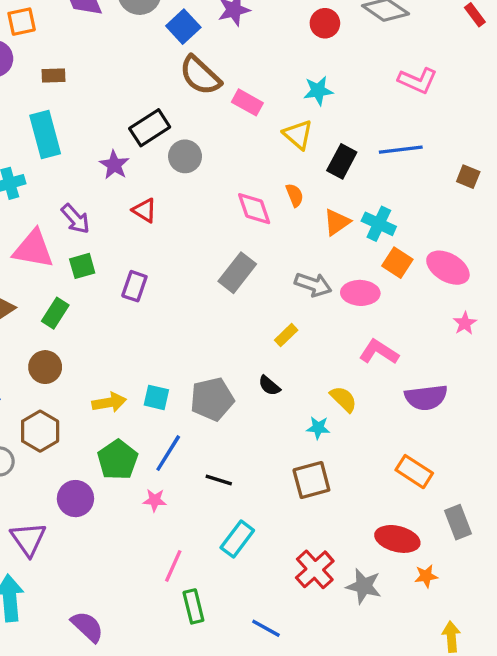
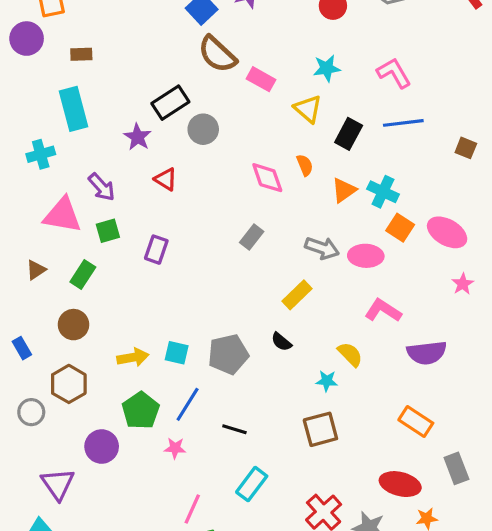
pink L-shape: (418, 81) -> (394, 73), moved, turned -144
gray rectangle: (237, 273) -> (252, 237), size x0.7
yellow rectangle: (286, 335) -> (297, 295), size x1.4

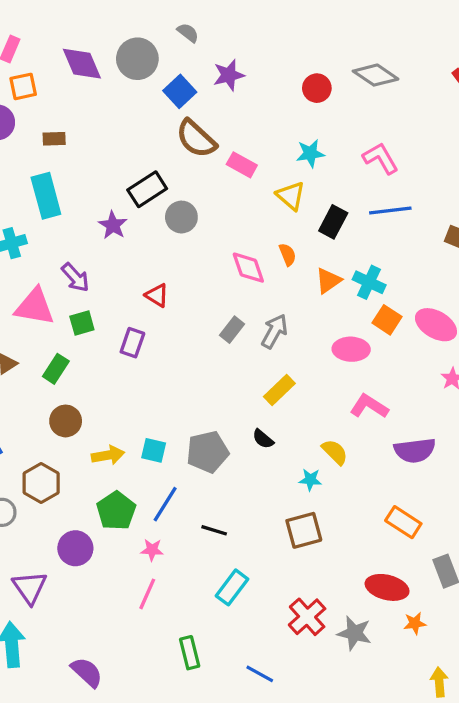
red triangle: (166, 179) -> (157, 295), moved
gray arrow: (322, 248) -> (274, 331), moved, turned -80
brown circle: (73, 325) -> (66, 421), moved
pink line: (192, 509) -> (147, 594), moved

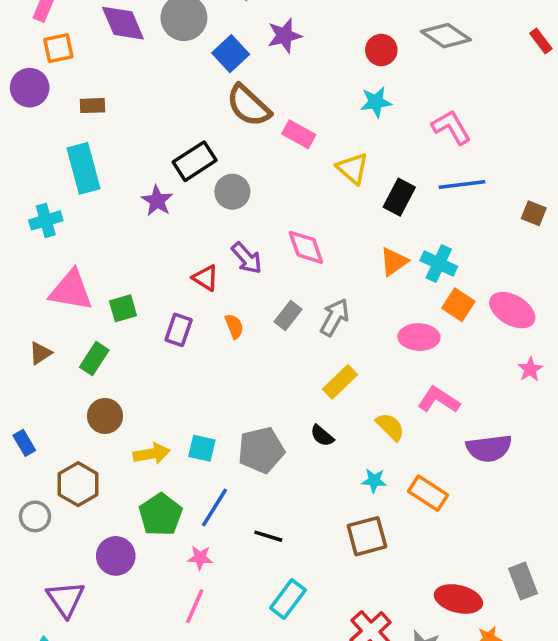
cyan star: (310, 153) -> (376, 102), moved
orange semicircle: (287, 255) -> (234, 326), moved
purple arrow: (75, 277) -> (247, 258), moved
yellow semicircle: (335, 452) -> (390, 427), moved
orange rectangle: (403, 522) -> (428, 493), moved

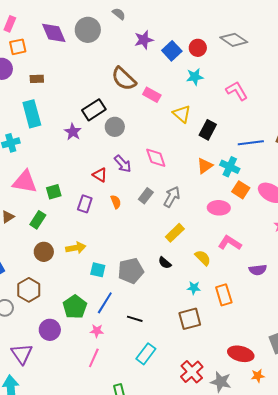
blue square: (231, 54) -> (172, 51), moved
blue line: (462, 185) -> (251, 143), moved
purple semicircle: (489, 448) -> (258, 270), size x0.7
yellow arrow: (152, 454) -> (76, 248), moved
orange rectangle: (428, 493) -> (224, 295), turned 40

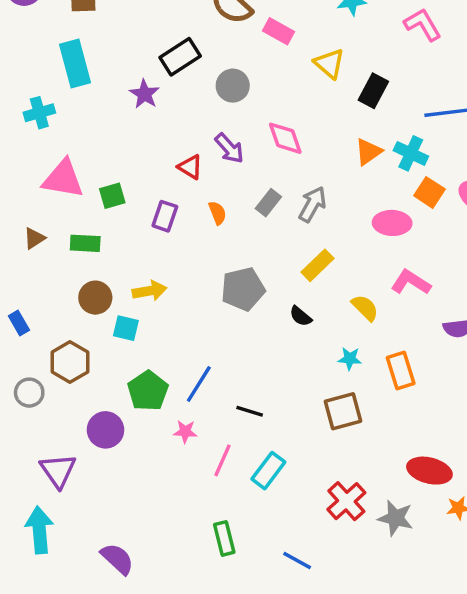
gray circle: (115, 127) -> (233, 86), moved
green rectangle: (38, 220) -> (85, 243), turned 60
cyan square: (98, 270) -> (126, 328), moved
gray pentagon: (131, 271) -> (243, 289), moved
pink line: (94, 358) -> (223, 460), moved

